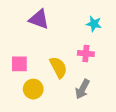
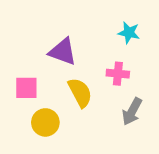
purple triangle: (39, 19) -> (63, 52), moved
gray arrow: (82, 89) -> (132, 111), moved

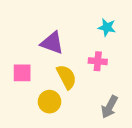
gray arrow: (132, 111) -> (109, 107), moved
yellow circle: (45, 122) -> (49, 102), moved

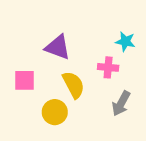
cyan star: (107, 27) -> (125, 41), moved
gray arrow: (109, 107) -> (121, 103), moved

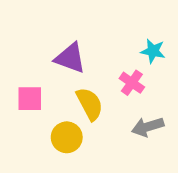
pink cross: (108, 67) -> (132, 83), turned 30
gray arrow: (121, 103) -> (148, 127), turned 45

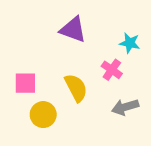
purple triangle: (70, 58) -> (73, 30), moved
yellow circle: (67, 137) -> (43, 115), moved

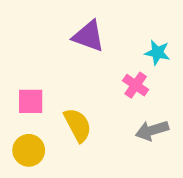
yellow semicircle: (76, 88) -> (78, 125), moved
yellow circle: (43, 115) -> (29, 150), moved

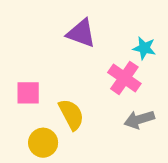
pink cross: (136, 85) -> (124, 78), size x1.4
yellow circle: (29, 150) -> (43, 143), moved

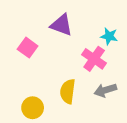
pink square: (28, 93) -> (28, 48), moved, turned 36
yellow semicircle: (71, 114) -> (68, 91), moved, turned -145

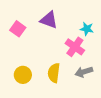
pink square: (28, 48) -> (18, 29), moved
yellow circle: (33, 108) -> (23, 75), moved

